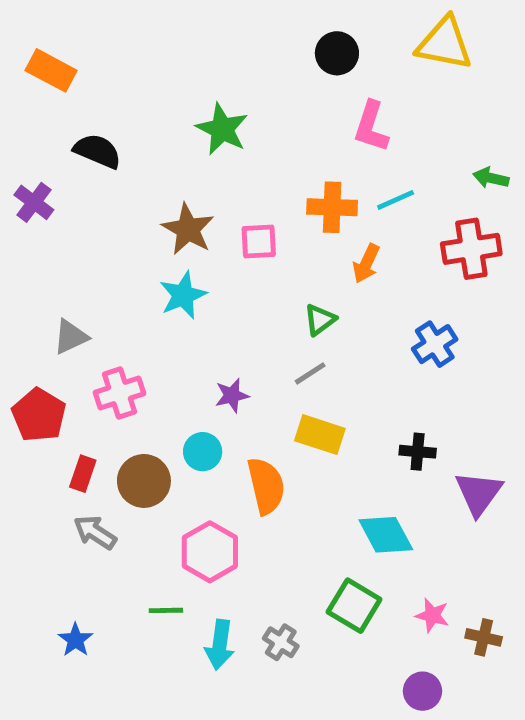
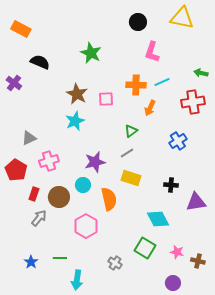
purple star: (232, 395) -> (95, 162), size x1.5
purple triangle: (479, 493) -> (196, 202), turned 45
gray arrow: (95, 532) -> (39, 218), turned 96
green line: (166, 610) -> (60, 258), moved
cyan arrow: (220, 645) -> (77, 280), moved

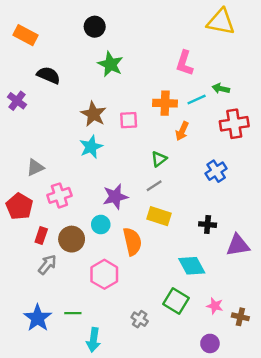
black circle: (138, 22) -> (95, 27), moved
green arrow: (201, 73) -> (221, 89), moved
blue star: (31, 262) -> (38, 318), size x1.6

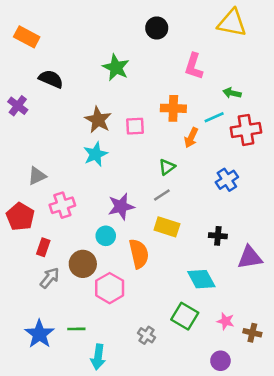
black circle: (95, 27) -> (157, 28), moved
cyan line: (197, 99) -> (214, 117), moved
brown circle: (72, 239) -> (83, 264), moved

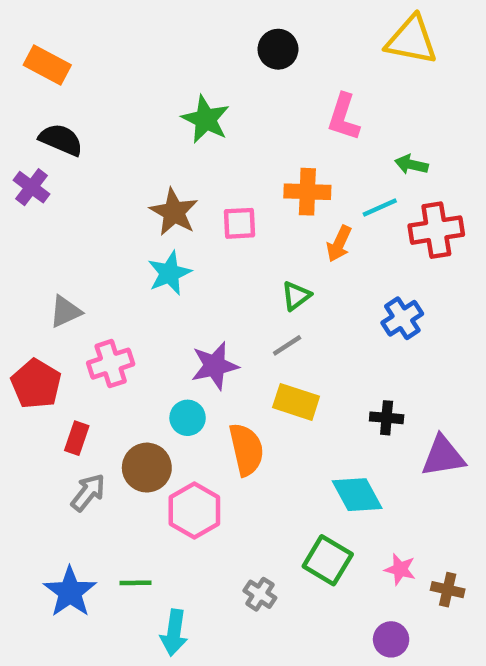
black semicircle: (51, 79) -> (61, 140), moved

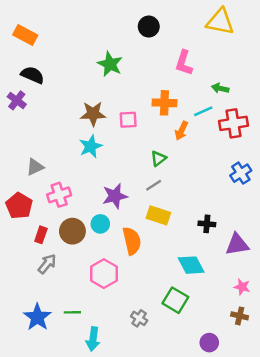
brown star: (174, 212) -> (93, 114), turned -30
blue cross: (402, 318) -> (241, 173), moved
brown circle: (147, 468) -> (72, 231), moved
pink star: (400, 569) -> (242, 287), moved

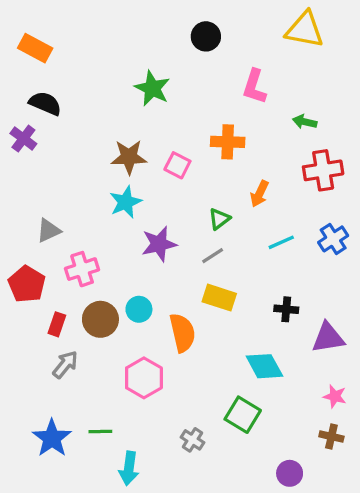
cyan line: (203, 111) -> (281, 242), moved
pink square: (128, 120) -> (177, 165), turned 30
orange arrow: (181, 131) -> (259, 194), moved
purple star: (115, 196) -> (159, 244), moved

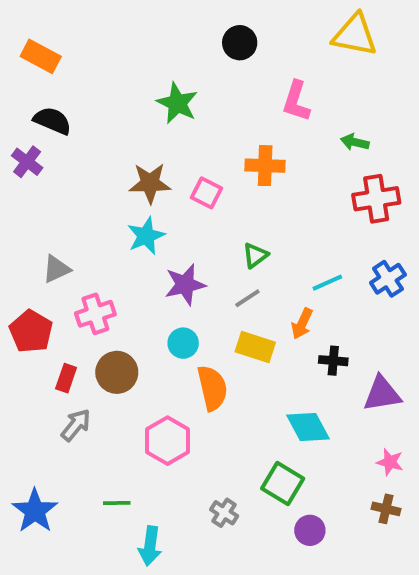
orange arrow: (259, 194) -> (302, 324), moved
cyan circle: (139, 309) -> (183, 343), moved
blue star: (52, 438) -> (35, 511), moved
purple circle: (290, 473) -> (310, 530), moved

